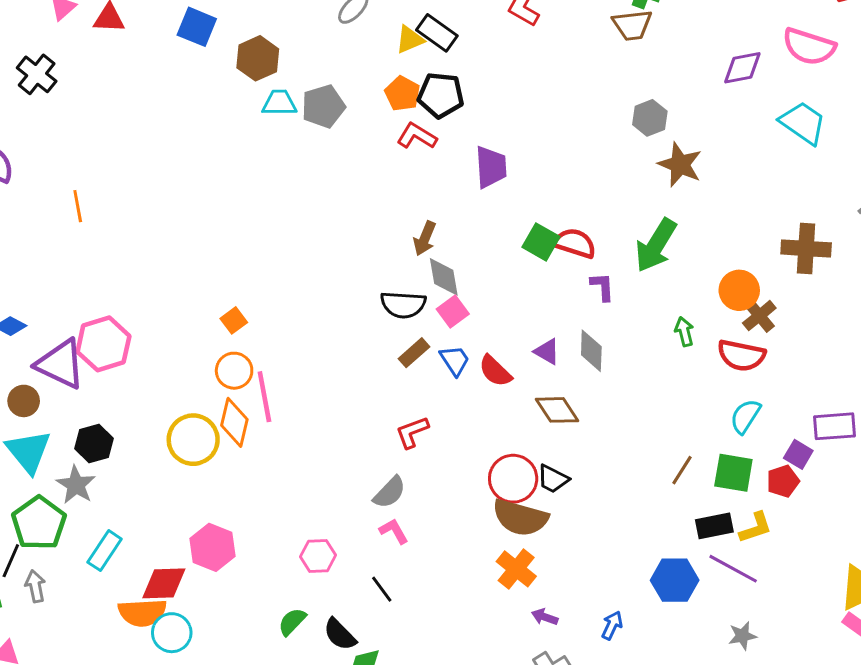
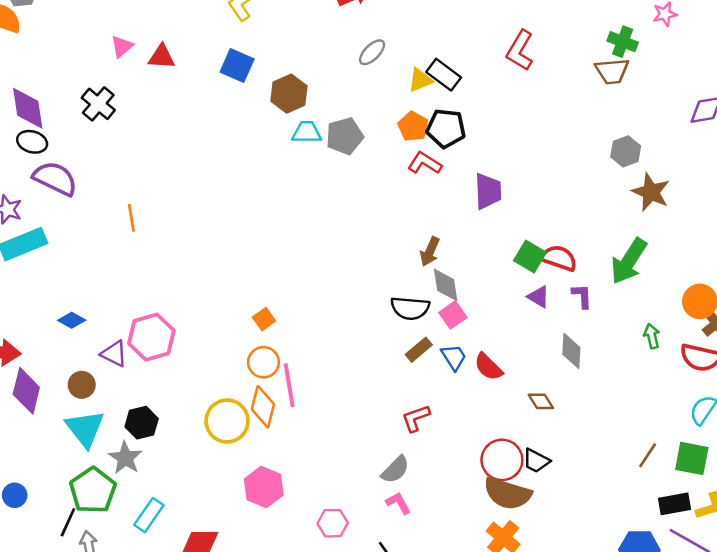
purple triangle: (547, 352) -> (539, 297), moved
purple triangle: (61, 364) -> (114, 354), size x0.6
brown diamond: (557, 410) -> (541, 401), size x0.7
pink hexagon: (213, 547) -> (264, 487), moved

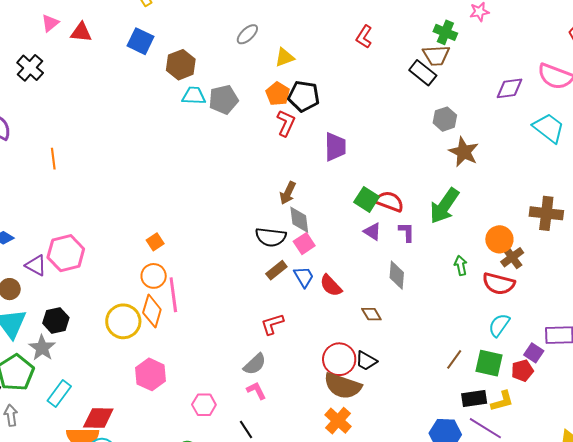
red L-shape: (520, 50) -> (364, 37), size x0.7
black rectangle: (444, 75) -> (423, 73), moved
red L-shape: (425, 163) -> (286, 123), turned 80

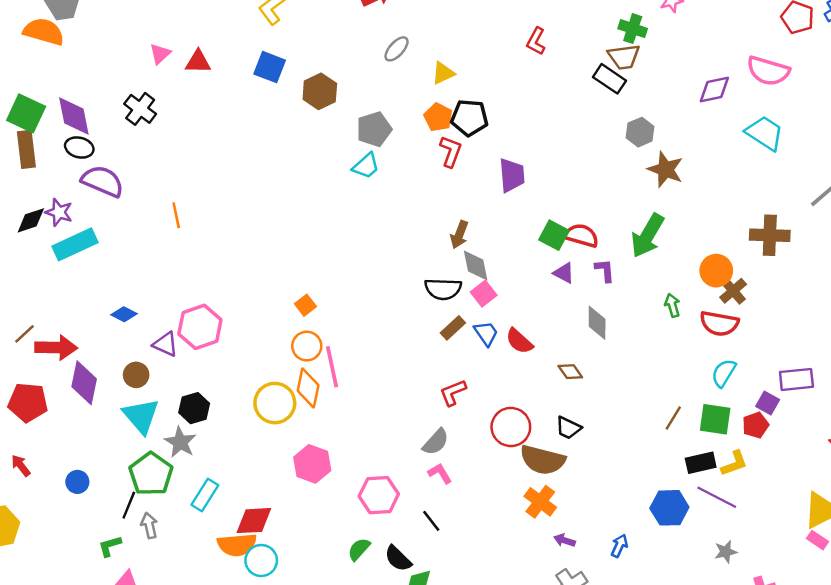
cyan trapezoid: (194, 96) -> (366, 166), moved, turned 140
red circle: (339, 359) -> (511, 427), moved
pink hexagon: (204, 405) -> (379, 495), size x1.4

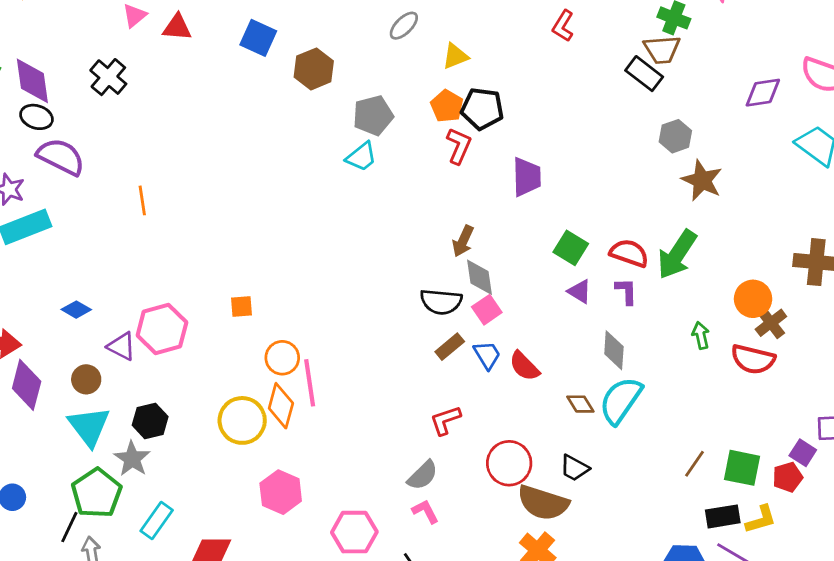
red semicircle: (582, 236) -> (629, 253), moved
orange square: (305, 305) -> (241, 306), moved, turned 30
cyan semicircle: (724, 373) -> (621, 400), moved, size x1.5

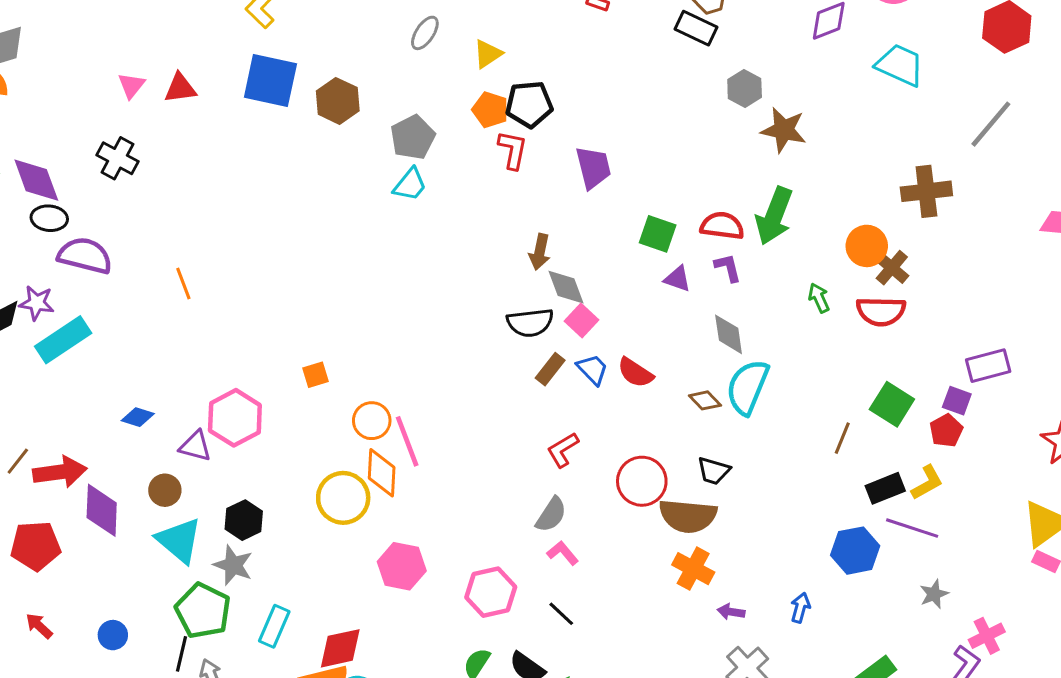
blue square: (258, 38) -> (270, 80), size x1.4
green square: (742, 468) -> (892, 404), moved, turned 33

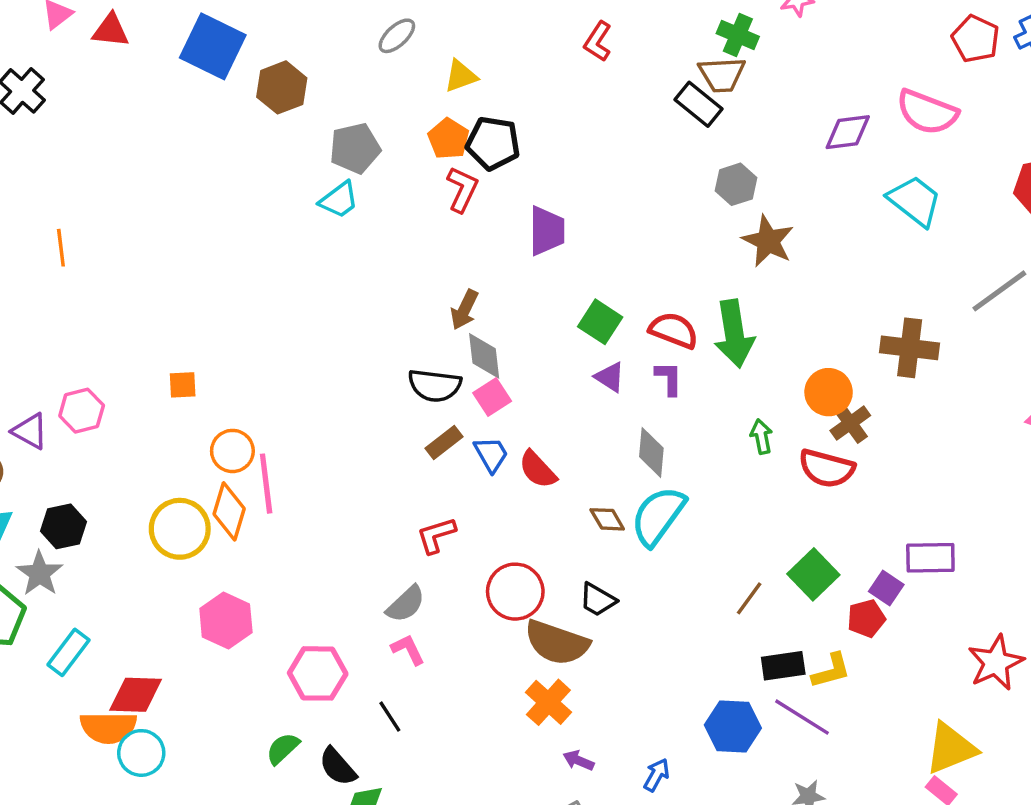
green arrow: (774, 216) -> (734, 334), turned -44
pink hexagon: (235, 418) -> (82, 411), size x0.7

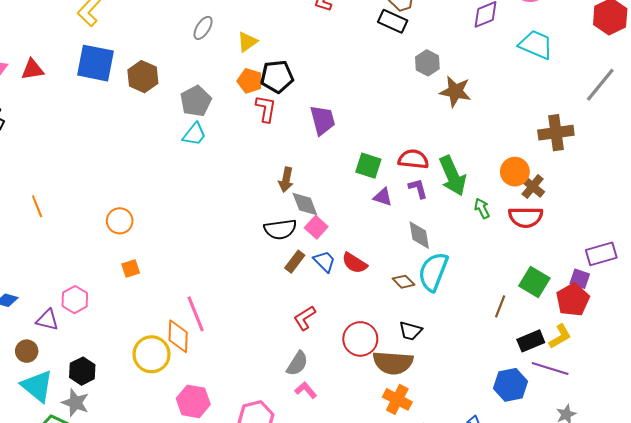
green arrow: (734, 334) -> (453, 176), moved
orange circle: (232, 451) -> (120, 221), moved
red pentagon: (866, 618) -> (573, 300), size x1.4

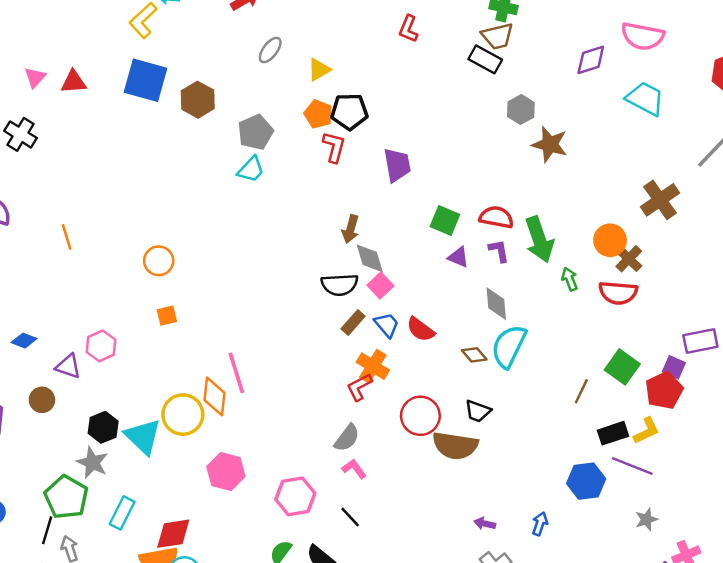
brown cross: (556, 133) -> (660, 200), turned -32
cyan triangle: (37, 386) -> (143, 437), moved
orange cross: (397, 399) -> (373, 366), moved

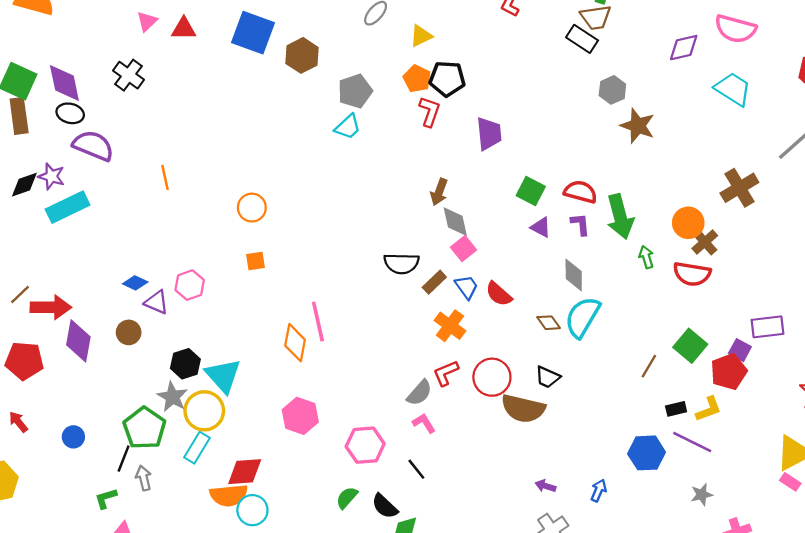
black semicircle: (340, 285) -> (401, 263), moved
blue diamond: (24, 341) -> (135, 283), moved
red L-shape: (359, 387) -> (446, 373), moved
yellow circle: (183, 415) -> (204, 411), moved
black rectangle: (613, 433) -> (676, 409), size x0.7

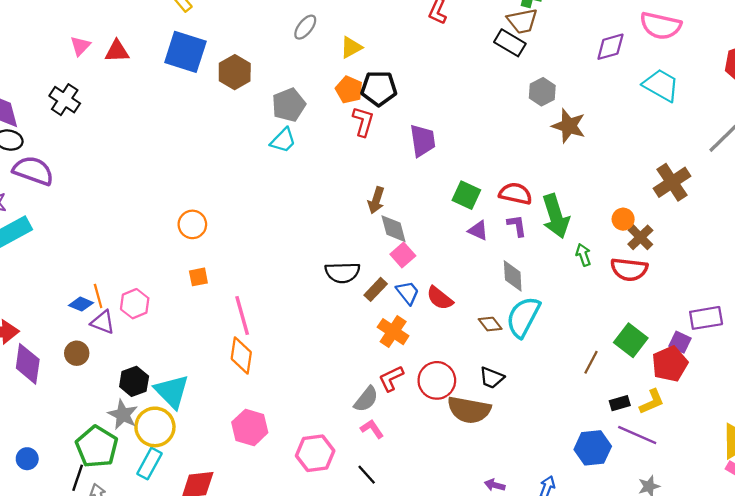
orange line: (165, 177) -> (98, 296), moved
orange circle: (688, 223) -> (623, 219), size x0.7
pink line: (318, 322) -> (242, 315), moved

